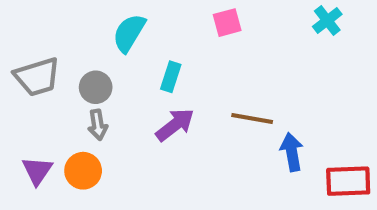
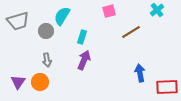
gray trapezoid: (37, 77) -> (18, 21), moved
gray circle: (96, 87) -> (46, 31), moved
brown line: (252, 119) -> (131, 32), moved, turned -42
purple arrow: (175, 125) -> (84, 60), turned -30

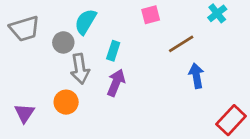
gray arrow: (47, 60) -> (80, 69), moved, size x1.5
blue arrow: (140, 73) -> (196, 76), moved
orange circle: (40, 82) -> (66, 102), moved
red rectangle: (167, 87) -> (231, 120), turned -45

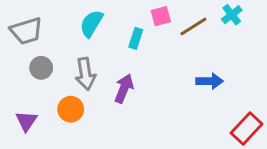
gray circle: (63, 42) -> (41, 68), moved
brown line: (181, 44) -> (193, 26), moved
cyan rectangle: (113, 51) -> (136, 38), moved
blue arrow: (196, 76) -> (210, 81), turned 100

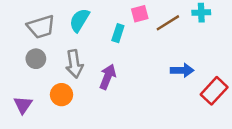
cyan cross: (232, 15) -> (201, 13), turned 36
gray trapezoid: (26, 31) -> (41, 27), moved
red rectangle: (247, 128) -> (214, 91), moved

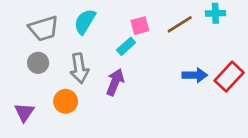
pink square: (140, 14) -> (140, 26), moved
cyan rectangle: (118, 33) -> (126, 46), moved, turned 30
red rectangle: (214, 91) -> (229, 77), moved

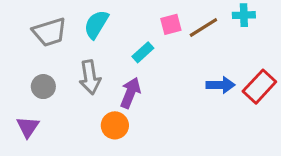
pink square: (140, 26) -> (171, 24), moved
gray circle: (38, 63) -> (43, 87), moved
orange circle: (66, 101) -> (115, 125), moved

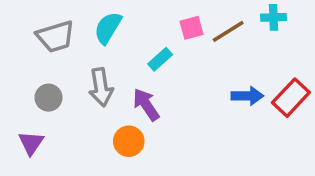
purple arrow: (130, 93) -> (146, 105), turned -56

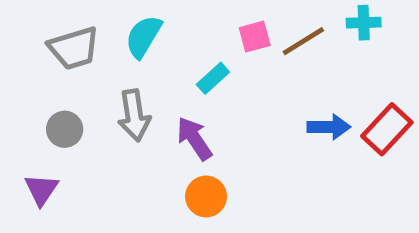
orange circle: (129, 141) -> (206, 196), moved

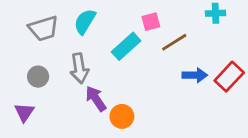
brown line: (303, 41) -> (174, 42), moved
cyan rectangle: (213, 78) -> (126, 46), size x1.5
purple arrow: (194, 139) -> (96, 99), moved

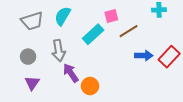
purple triangle: (24, 112) -> (32, 83), moved

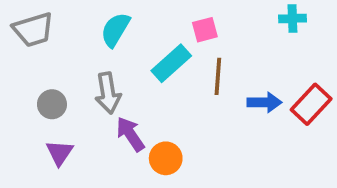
gray trapezoid: (32, 21) -> (33, 30), moved
brown line: (129, 31) -> (218, 76), moved, turned -54

